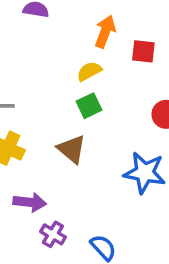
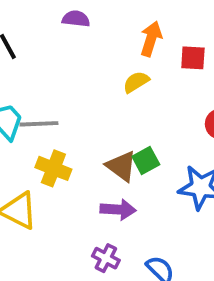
green square: (89, 106) -> (146, 160), moved
purple arrow: (30, 202) -> (118, 209), moved

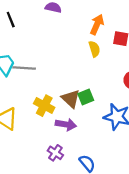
yellow semicircle: (136, 82) -> (94, 49), moved, turned 98
yellow cross: (53, 168) -> (44, 106), moved

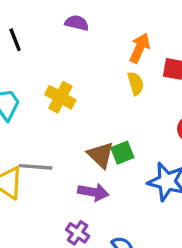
gray line: (24, 68) -> (35, 167), moved
yellow cross: (44, 106) -> (60, 97), moved

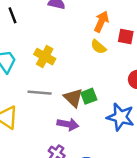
yellow semicircle: (136, 83) -> (98, 47), turned 147
gray line: (35, 167) -> (40, 93), moved

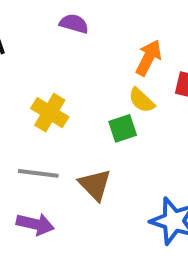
green square: (89, 96) -> (123, 128), moved
purple arrow: (68, 124) -> (35, 224), moved

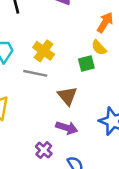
gray line: (38, 173) -> (35, 73), moved
purple arrow: (35, 224) -> (67, 128), moved

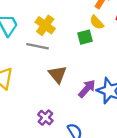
brown triangle: (67, 96) -> (58, 74), moved
purple arrow: (67, 128) -> (87, 89), moved, turned -66

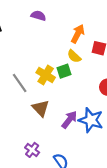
yellow cross: (45, 25) -> (46, 75), moved
gray line: (37, 46) -> (20, 83), turned 48

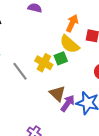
yellow semicircle: (74, 56) -> (69, 44), size x1.5
brown triangle: (41, 108) -> (57, 93), moved

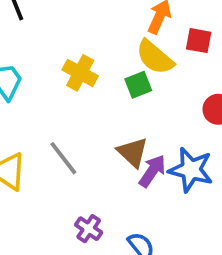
yellow cross: (44, 63) -> (80, 73), moved
gray line: (20, 71) -> (63, 158), moved

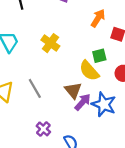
yellow semicircle: (155, 57) -> (89, 71), moved
green square: (138, 85) -> (99, 56), moved

